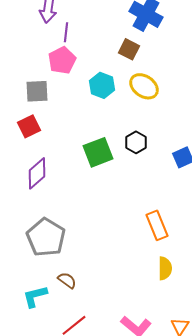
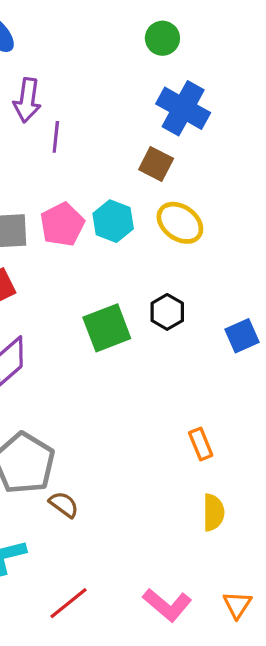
pink pentagon: (62, 60) -> (62, 224), moved
orange rectangle: (157, 225) -> (201, 444), size x0.7
brown semicircle: (67, 280) -> (64, 505), moved

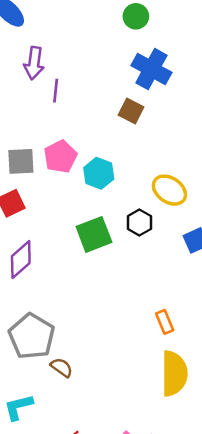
cyan hexagon: (113, 221) -> (99, 173), moved
yellow ellipse: (180, 223) -> (169, 190), moved
yellow semicircle: (213, 512) -> (174, 373), size x1.6

